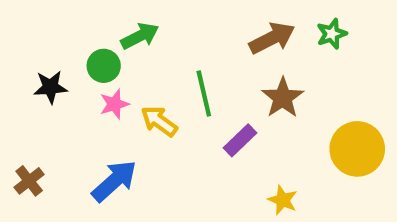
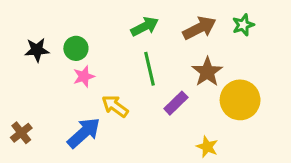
green arrow: (140, 36) -> (145, 26), moved
black star: (50, 87) -> (37, 50), moved
yellow arrow: (159, 121) -> (115, 106), moved
yellow circle: (357, 149) -> (240, 100), moved

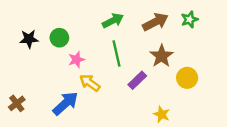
pink star: (84, 76) -> (76, 60), moved
yellow circle: (240, 100) -> (187, 78), size x0.7

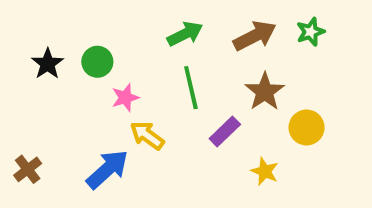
black star: (29, 39) -> (48, 64), turned -30
yellow star: (162, 114) -> (265, 171), moved

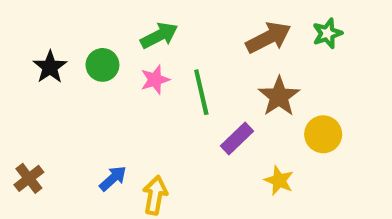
green arrow: (185, 34) -> (159, 35), moved
pink star: (125, 98) -> (155, 80), moved
yellow arrow: (147, 135) -> (155, 195), moved, turned 64
blue arrow: (107, 169) -> (113, 178), size x0.6

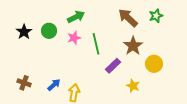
brown arrow: (269, 38) -> (128, 18), turned -110
brown cross: (29, 178) -> (24, 83), moved, turned -32

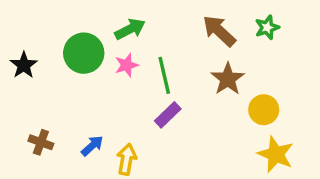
green circle: (49, 31) -> (84, 53), size x1.5
black star: (24, 32) -> (24, 65), moved
purple rectangle: (113, 66) -> (168, 115), moved
yellow star: (133, 86) -> (276, 154), moved, size x1.5

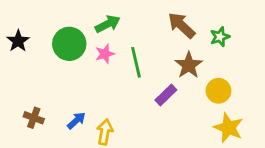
green star: (267, 27) -> (220, 37), moved
black star: (24, 65) -> (18, 41), moved
purple rectangle: (168, 115) -> (166, 95), moved

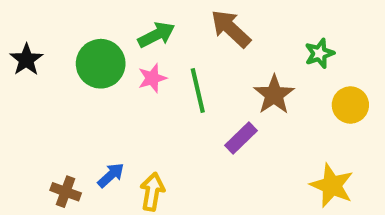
brown arrow: (182, 25) -> (231, 29), moved
yellow circle: (218, 91) -> (350, 105), moved
brown cross: (34, 118) -> (66, 192), moved

